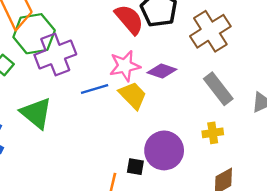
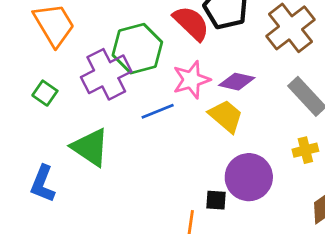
green hexagon: (34, 34) -> (137, 49), moved
yellow trapezoid: (133, 95) -> (226, 116), moved

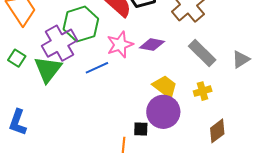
yellow trapezoid: (226, 116) -> (165, 87), moved
green triangle: (90, 147) -> (48, 69), moved, turned 36

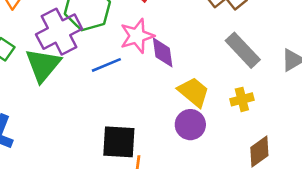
purple diamond: (152, 45) -> (163, 52), moved, turned 70
purple circle: (163, 112) -> (190, 125), size x0.7
black square: (141, 129) -> (119, 142), moved, size x1.8

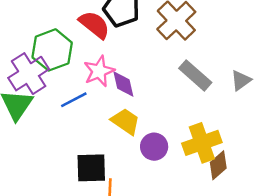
yellow trapezoid: (194, 92) -> (126, 121), moved
yellow cross: (242, 99) -> (202, 143), moved, size x1.8

